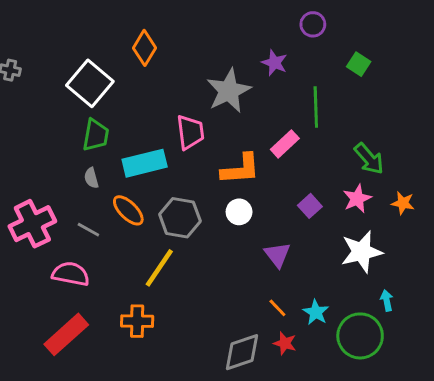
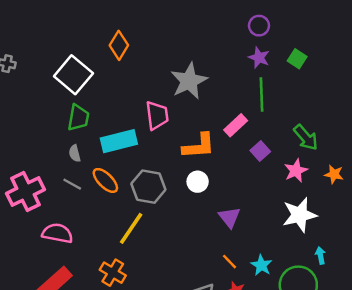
purple star: (274, 63) -> (259, 58), moved
purple square: (310, 206) -> (260, 151), moved
gray line: (88, 230) -> (72, 184), moved
orange cross: (137, 321) -> (113, 273), turned 30

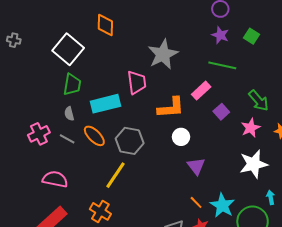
orange diamond: (119, 45) -> (105, 25), turned -30
green line: (261, 94) -> (222, 65), turned -76
white circle: (198, 182) -> (181, 137), moved
pink cross: (25, 192) -> (39, 134), moved, size x0.7
cyan star: (261, 265) -> (222, 205), size x1.4

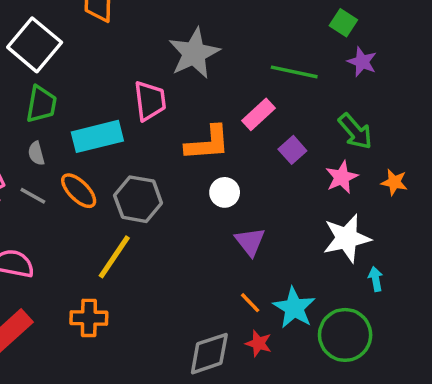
purple star: (220, 35) -> (362, 62), moved
cyan arrow: (271, 197) -> (376, 279), moved
orange cross: (100, 211) -> (89, 318), turned -30

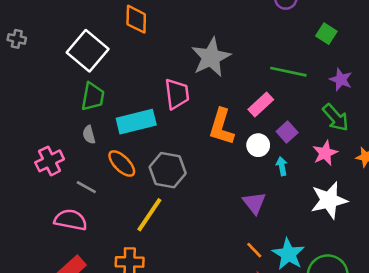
purple star: (362, 62) -> (341, 80), moved
orange L-shape: (208, 143) -> (221, 127), turned 111
white circle: (225, 192) -> (258, 145), moved
gray line: (33, 196) -> (86, 187), moved
cyan arrow: (376, 279) -> (282, 166), moved

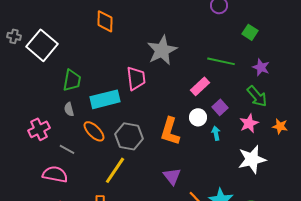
white square: (88, 51) -> (42, 45), moved
orange L-shape: (221, 127) -> (170, 131), moved
purple triangle: (254, 203) -> (172, 176), moved

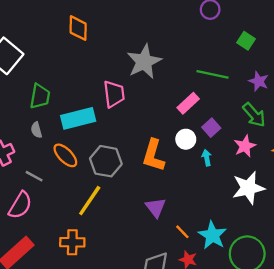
pink semicircle: (55, 174) -> (20, 205), turned 110

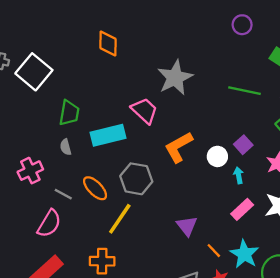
pink trapezoid: (114, 94) -> (144, 111), turned -40
pink rectangle: (188, 103) -> (242, 209), moved
orange ellipse: (65, 155) -> (95, 188), moved
orange L-shape: (153, 155) -> (179, 147), moved, turned 44

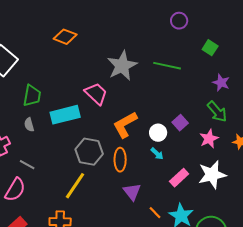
orange diamond: (108, 44) -> (65, 37), turned -70
green line: (244, 91) -> (167, 66), moved
cyan arrow: (239, 175) -> (157, 154), moved, turned 144
orange ellipse: (95, 188) -> (120, 160), moved, turned 45

